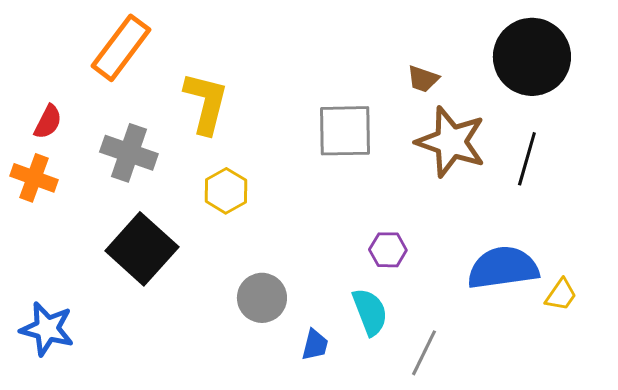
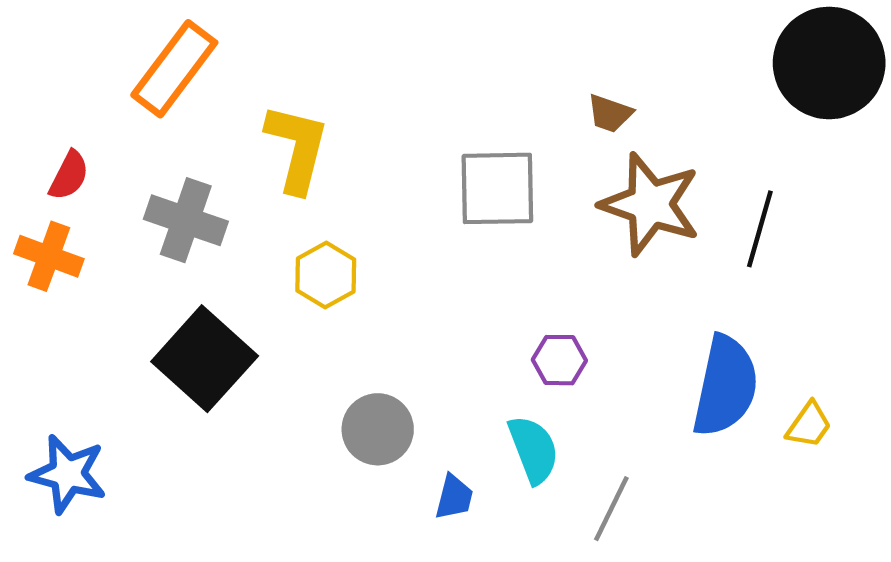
black circle: (532, 57) -> (829, 63), moved
blue semicircle: (503, 268) -> (725, 386), turned 110

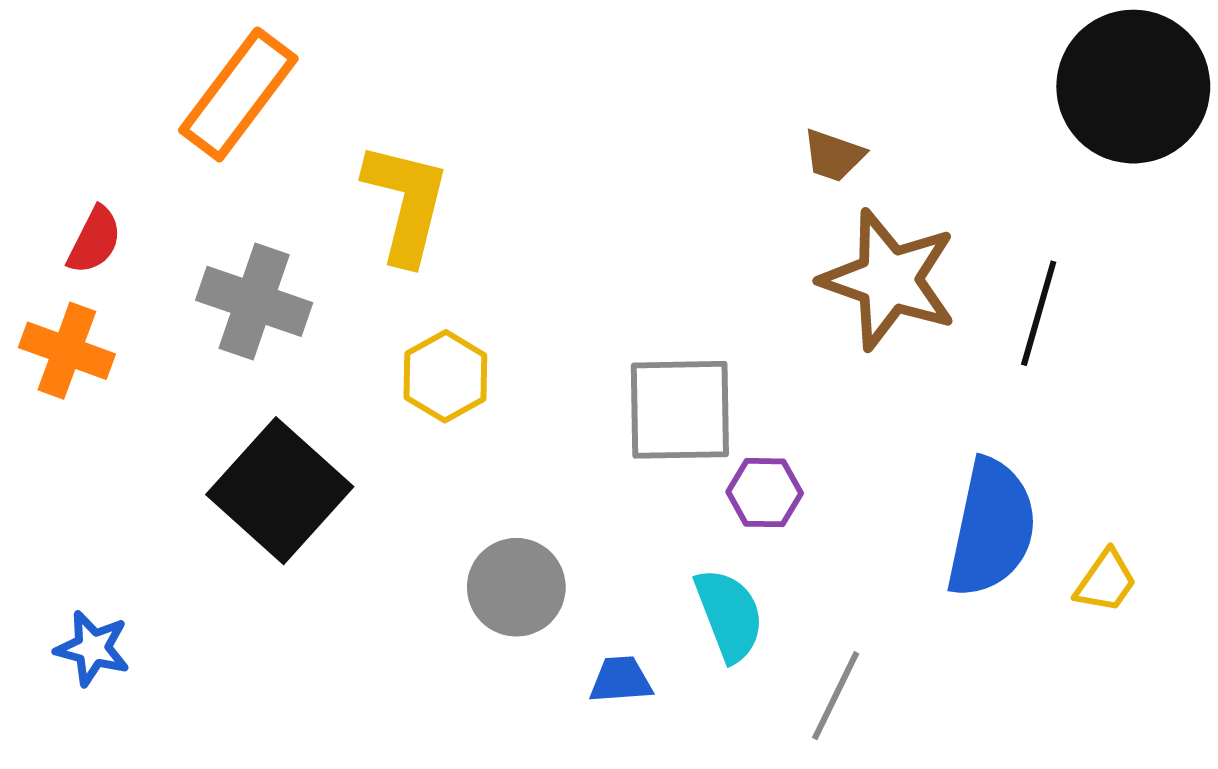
gray square: (497, 188) -> (680, 410), moved
blue star: (68, 474) -> (92, 648), size x0.7
blue trapezoid: (454, 497) -> (621, 680), turned -108

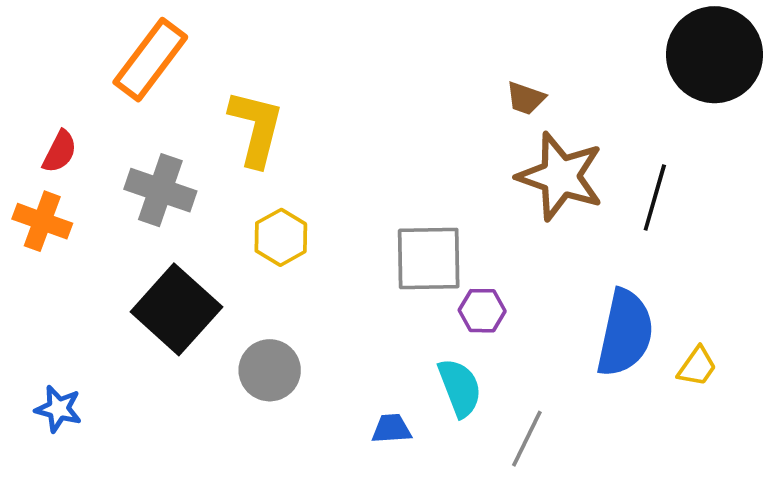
gray circle: (516, 587) -> (270, 370), moved

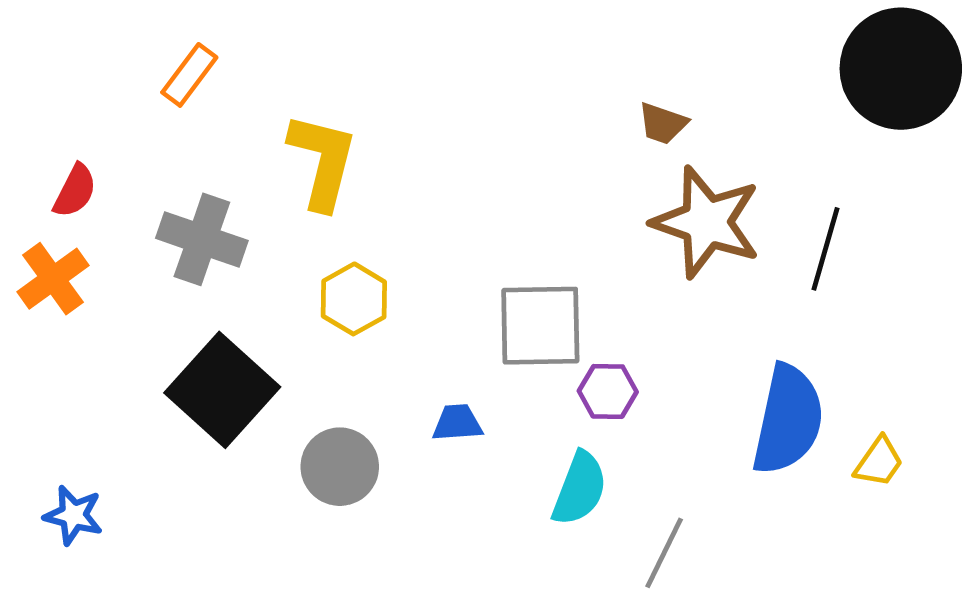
orange rectangle: (150, 60) -> (189, 75), size x0.6
orange cross: (42, 221) -> (53, 279), turned 34
cyan semicircle: (460, 388) -> (580, 489), turned 42
blue trapezoid: (391, 429) -> (457, 423), moved

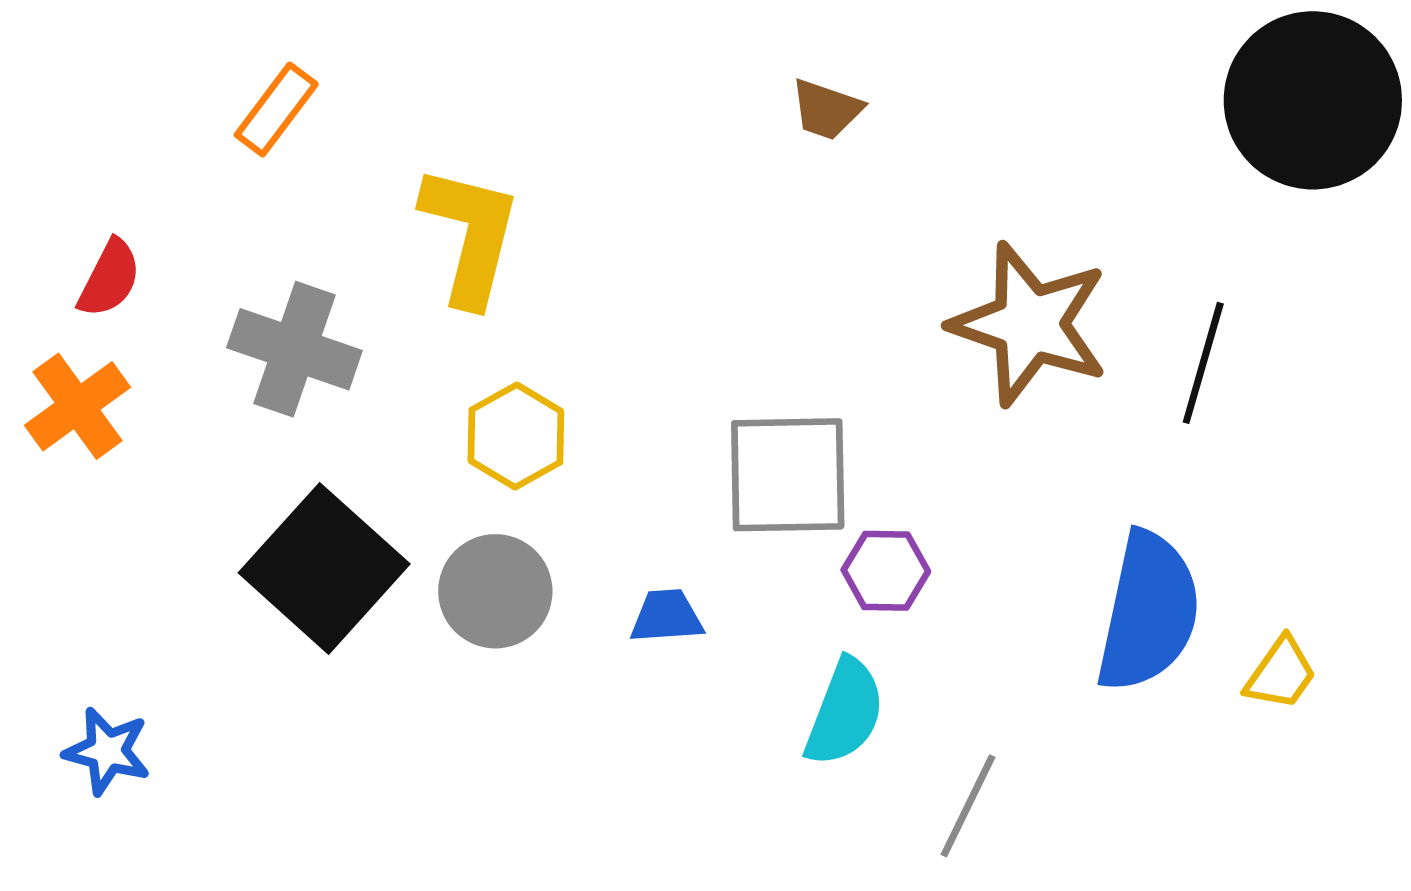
brown trapezoid: (663, 123) -> (826, 109), moved
gray circle: (340, 467) -> (495, 591), moved

